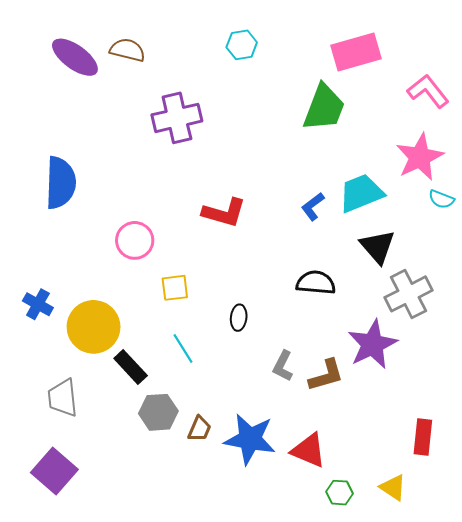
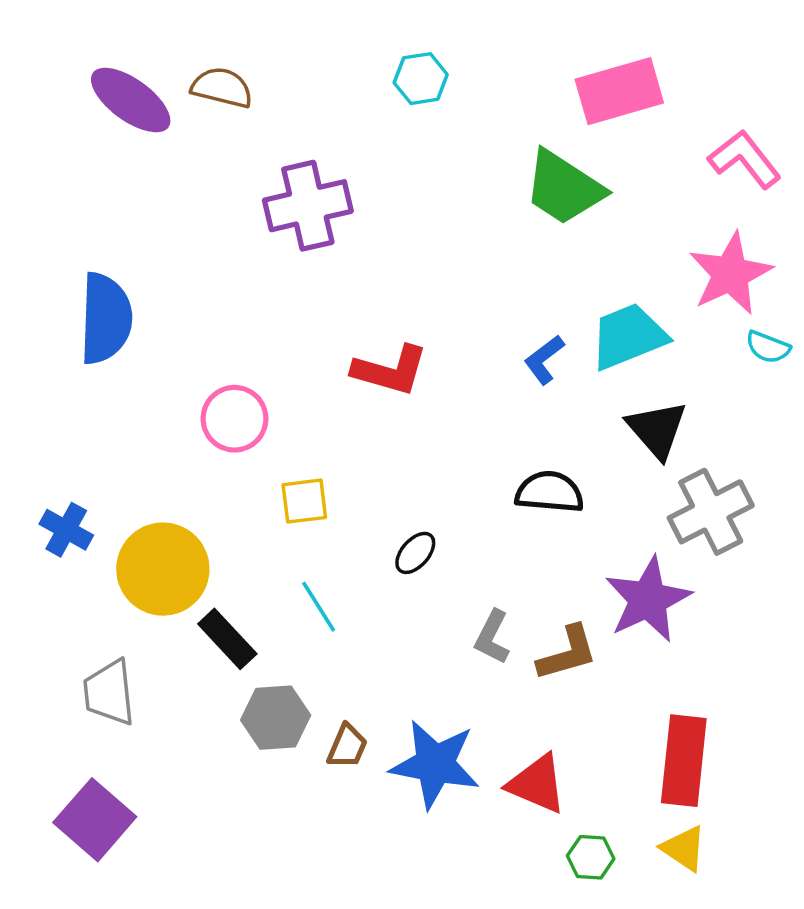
green trapezoid: (324, 108) -> (564, 188), turned 102
black ellipse: (239, 318) -> (415, 553), turned 35
red rectangle: (423, 437) -> (684, 761), moved, size x1.4

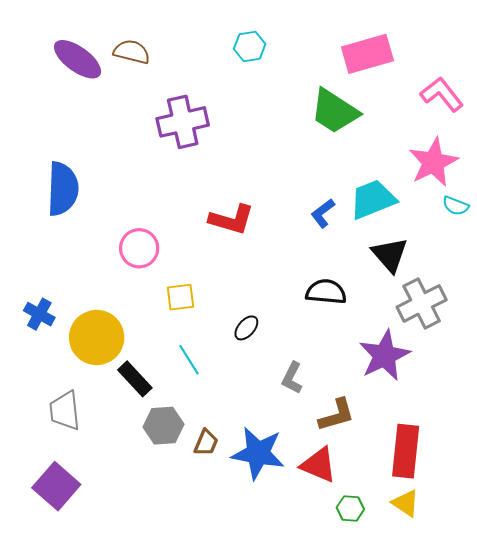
brown L-shape: (567, 653) -> (337, 415), moved

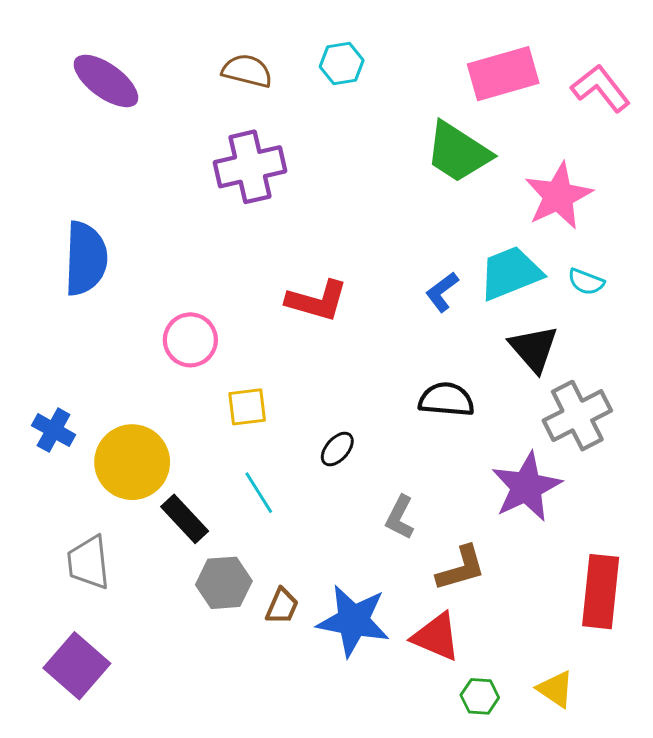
brown semicircle: (132, 52) -> (247, 71), moved
pink L-shape: (442, 94) -> (601, 88), moved
pink star: (433, 162) -> (558, 196), moved
cyan semicircle: (456, 206) -> (586, 282), moved
red rectangle: (406, 451) -> (601, 592), moved

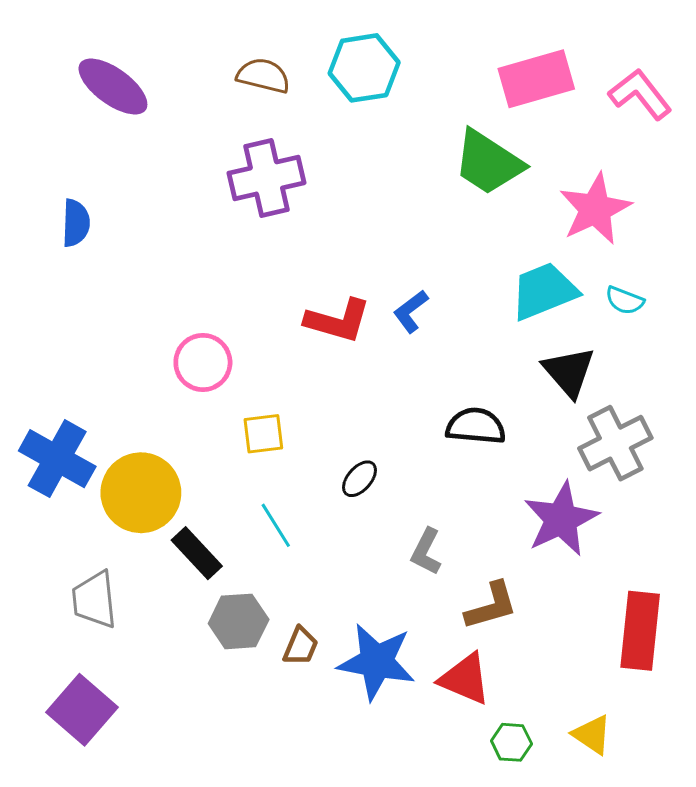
cyan hexagon: (342, 63) -> (364, 68), size x1.5
blue semicircle: (86, 258) -> (76, 223), moved, size x0.6
blue L-shape: (442, 292) -> (411, 311), moved
blue cross: (54, 430) -> (57, 459), size x1.6

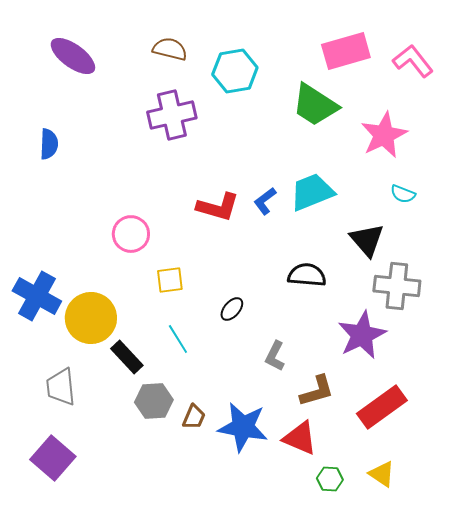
cyan hexagon: (364, 68) -> (235, 71), moved
cyan trapezoid: (544, 291) -> (312, 192), moved
gray cross: (615, 443) -> (397, 286), turned 33
red rectangle: (640, 631) -> (382, 407), moved, turned 48

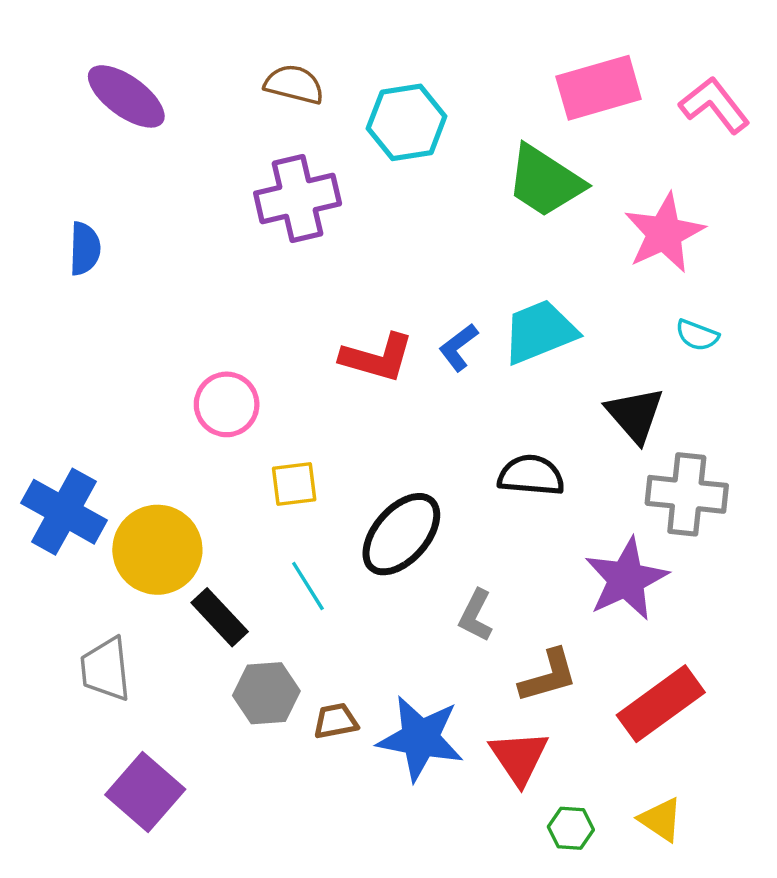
black ellipse: (232, 309) -> (401, 534), size x2.0
brown trapezoid: (194, 417) -> (336, 721), turned -124
red triangle: (300, 438) -> (519, 757), turned 33
purple square: (53, 458) -> (145, 792), moved

